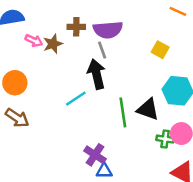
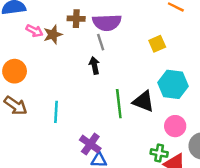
yellow square: (160, 50) -> (157, 44), turned 35
black arrow: (97, 74) -> (94, 65), size x0.6
cyan line: (76, 99) -> (56, 112), moved, turned -55
green cross: (165, 139) -> (159, 153), moved

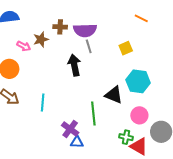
pink arrow: (34, 31) -> (24, 46), moved
gray line: (101, 42) -> (89, 46), moved
black arrow: (94, 65) -> (74, 65), size x1.5
green line: (119, 104) -> (93, 113), moved

